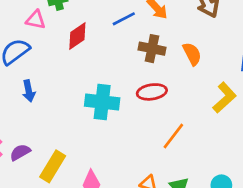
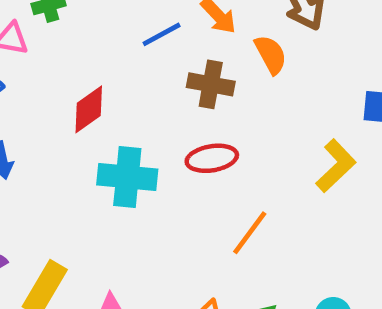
red diamond: (77, 36) -> (89, 109), moved
orange semicircle: (192, 54) -> (271, 55), moved

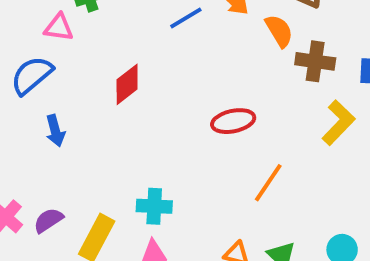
brown cross: (211, 84) -> (315, 61), moved
cyan cross: (127, 177) -> (154, 206), moved, size x0.7

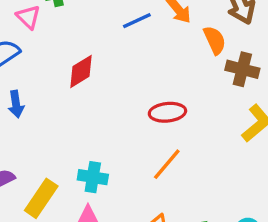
pink triangle: (59, 27) -> (28, 17), turned 30
orange line: (268, 183) -> (167, 164), moved

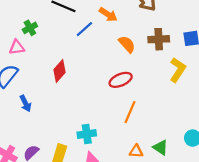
pink triangle: (28, 17) -> (17, 47), turned -35
orange semicircle: (215, 40) -> (127, 44), moved

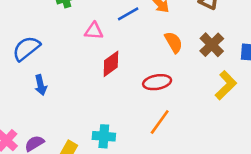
brown cross: (159, 39) -> (212, 45), turned 36
pink triangle: (17, 47) -> (94, 31), moved
red diamond: (60, 71) -> (111, 64), moved

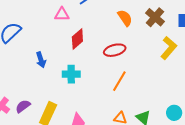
blue arrow: (41, 85) -> (41, 60), moved
cyan cross: (104, 136) -> (71, 74), moved

